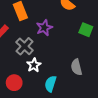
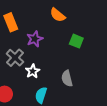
white star: (34, 65) -> (33, 71), moved

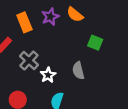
purple star: (35, 39) -> (50, 17), moved
gray semicircle: (67, 78) -> (78, 71), moved

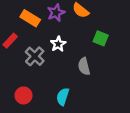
orange rectangle: (24, 22) -> (30, 18), turned -36
white star: (48, 75) -> (58, 44), moved

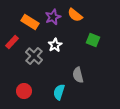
gray semicircle: (84, 66) -> (78, 75), moved

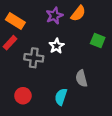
orange semicircle: (75, 15) -> (78, 13), turned -91
orange rectangle: (30, 22) -> (15, 21), moved
gray cross: (34, 56) -> (34, 58), turned -36

